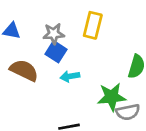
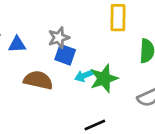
yellow rectangle: (93, 25) -> (118, 18), moved
green star: (112, 97) -> (104, 78), moved

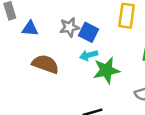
blue square: (65, 55) -> (89, 32), moved
cyan arrow: (84, 76) -> (89, 55), moved

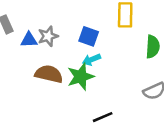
gray star: (69, 27) -> (48, 36), moved
green star: (106, 70) -> (81, 77), moved

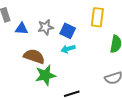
gray star: (48, 36) -> (46, 27), moved
green star: (81, 77) -> (45, 75), moved

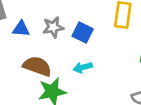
cyan arrow: (68, 49) -> (83, 67), moved

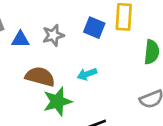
blue square: (83, 33) -> (94, 28), moved

